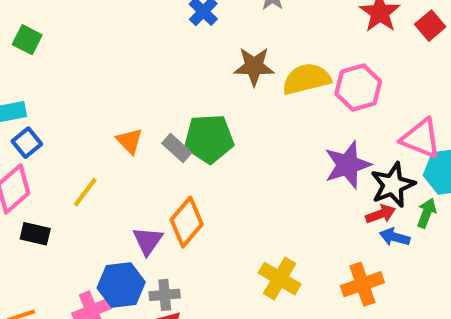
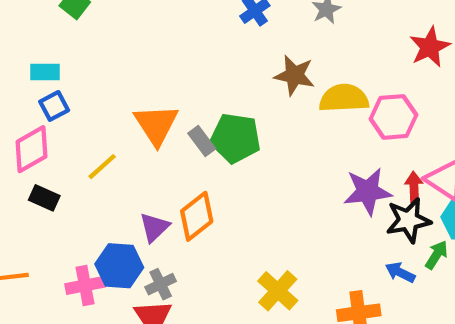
orange triangle: (130, 141) -> (156, 125), size x1.6
red arrow: (381, 214) -> (414, 187), moved, turned -84
gray cross: (165, 295) -> (161, 284), turned -32

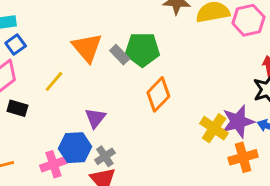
purple star: (368, 191) -> (238, 121), moved
orange diamond: (197, 216) -> (158, 94), moved
yellow cross: (278, 291) -> (214, 128), moved

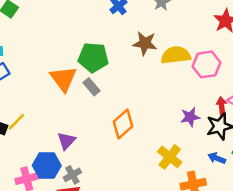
green pentagon: (142, 49) -> (93, 57), moved
yellow line: (54, 81) -> (16, 122), moved
purple star: (238, 121) -> (190, 117), moved, size x0.7

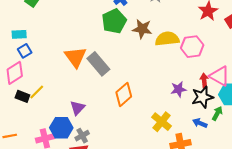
green pentagon: (93, 57) -> (114, 21), moved, turned -30
gray rectangle: (92, 87) -> (98, 64), size x1.6

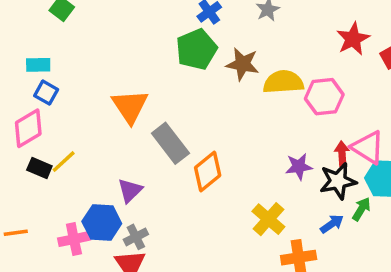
blue square: (25, 51) -> (46, 93), turned -32
gray rectangle: (98, 64) -> (170, 143), moved
blue arrow: (200, 123) -> (332, 224), turned 120

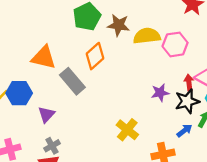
orange triangle: (130, 106) -> (44, 57), turned -40
orange diamond: (208, 171) -> (95, 56), moved
yellow cross: (268, 219) -> (127, 130), moved
blue hexagon: (102, 222) -> (19, 93), moved

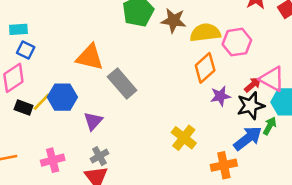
orange diamond: (95, 56) -> (205, 68), moved
red arrow: (189, 83) -> (253, 85), turned 56
blue arrow: (184, 130) -> (248, 138), size x1.6

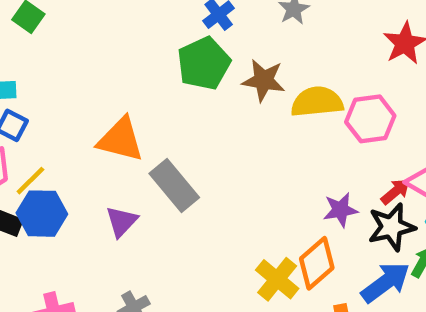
orange diamond: (205, 68) -> (317, 263), moved
blue hexagon: (62, 97) -> (42, 214), moved
yellow line: (42, 102) -> (30, 181), moved
purple triangle: (93, 121) -> (122, 221), moved

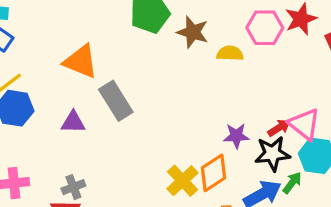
yellow semicircle: (317, 102) -> (230, 53), size x0.7
pink hexagon: (370, 119) -> (265, 28), moved
purple triangle: (122, 221) -> (73, 122), turned 40

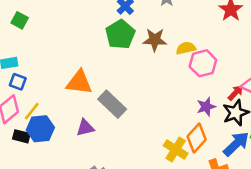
pink hexagon: (265, 28) -> (203, 63), moved

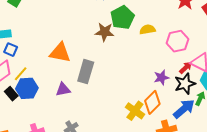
green pentagon: (120, 34) -> (122, 17), moved
brown star: (155, 40) -> (105, 32), moved
pink hexagon: (203, 63) -> (178, 41), moved
gray rectangle: (112, 104) -> (86, 72), turned 60
black rectangle: (21, 136) -> (11, 94), turned 32

